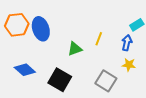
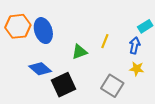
blue diamond: (25, 70) -> (40, 69), moved
black square: (60, 80) -> (63, 85), turned 35

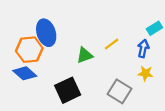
orange hexagon: (18, 26) -> (29, 50), moved
yellow line: (105, 41) -> (112, 44), turned 32
blue diamond: (40, 69) -> (25, 73), moved

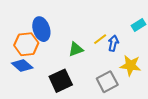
blue arrow: (143, 48) -> (113, 43), moved
yellow star: (145, 73) -> (130, 65), size x1.5
gray square: (119, 91) -> (107, 82), turned 30

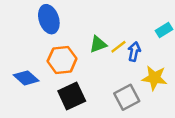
blue ellipse: (41, 29) -> (49, 19), moved
orange hexagon: (26, 44) -> (62, 60), moved
green triangle: (76, 49) -> (98, 44), moved

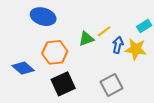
blue ellipse: (49, 19) -> (43, 17), turned -55
yellow line: (118, 47) -> (104, 31), moved
yellow star: (154, 78) -> (136, 49), moved

